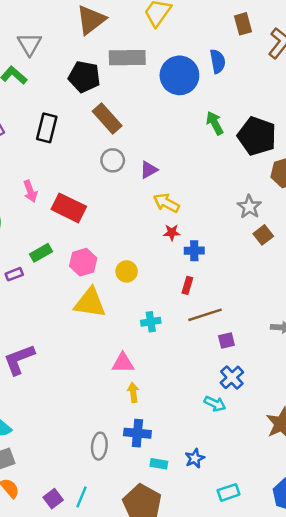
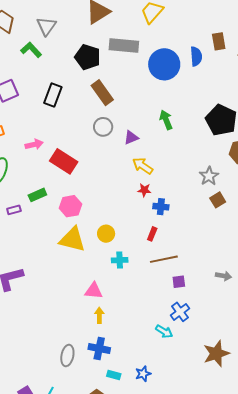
brown rectangle: (243, 24) -> (219, 41), moved
green arrow: (215, 123) -> (166, 120), moved
pink arrow: (30, 191) -> (34, 144), turned -90
yellow circle: (127, 271) -> (106, 234), moved

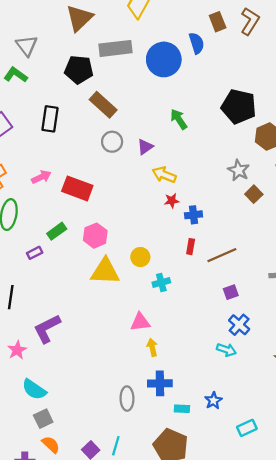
brown line: (164, 259) -> (222, 255), moved

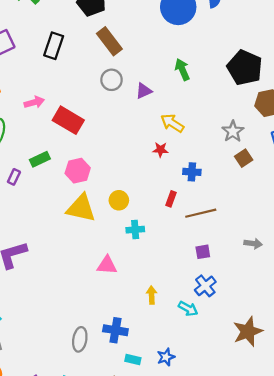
yellow arrow: (164, 175) -> (172, 123), moved
blue cross: (194, 215) -> (192, 172), moved
purple rectangle: (35, 253) -> (14, 177), turned -48
yellow arrow: (152, 347) -> (152, 295), moved

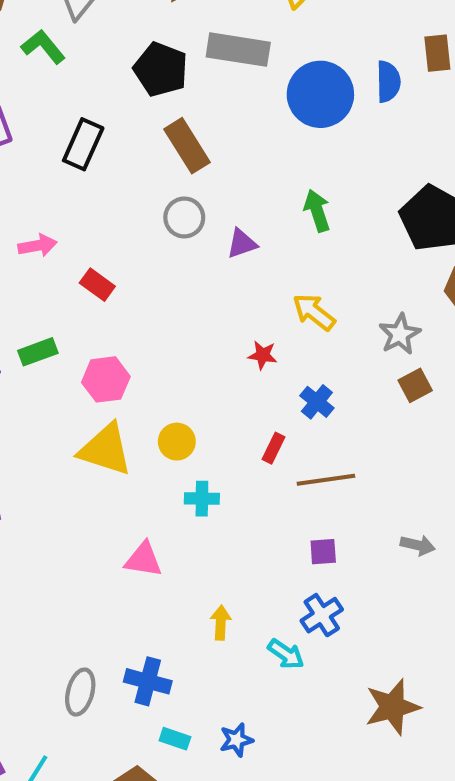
red rectangle: (68, 120) -> (97, 285), size x0.6
yellow arrow: (172, 123) -> (314, 312), moved
blue cross: (192, 172) -> (317, 402), turned 30

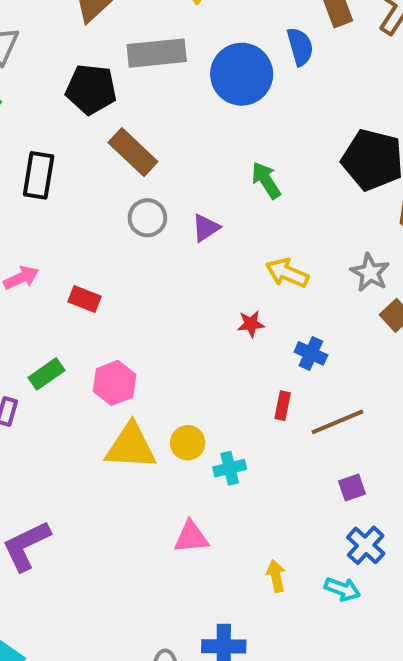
yellow circle: (177, 442) -> (188, 443), moved

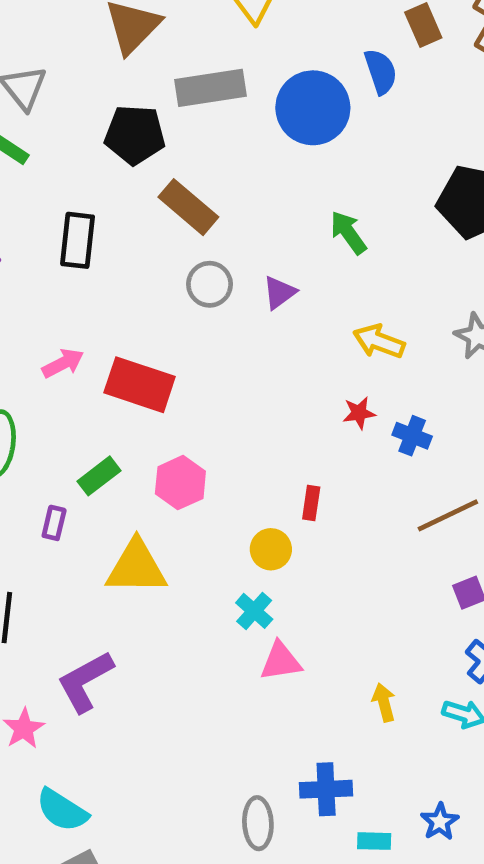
red rectangle: (84, 299) -> (140, 385), size x1.8
red star: (251, 324) -> (359, 413), moved
red rectangle: (283, 406) -> (311, 503), moved
yellow triangle: (131, 446) -> (136, 567), moved
cyan cross: (230, 468) -> (254, 611), moved, turned -32

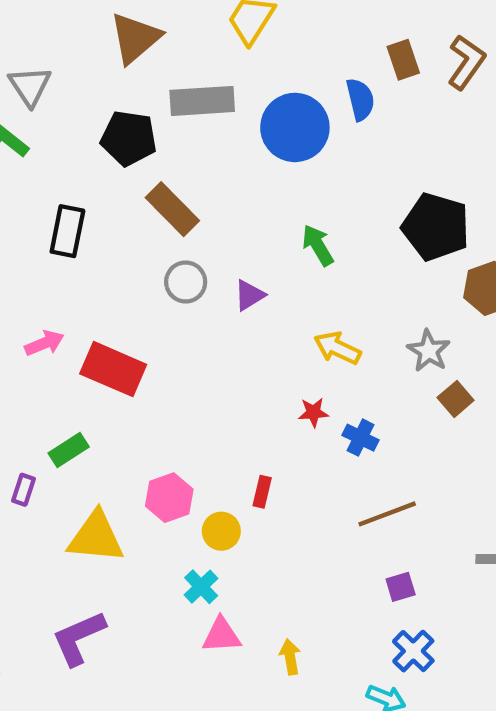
pink hexagon: (180, 483) -> (169, 498), moved
purple L-shape: (85, 681) -> (79, 638), moved
yellow arrow: (384, 702) -> (290, 657), moved

